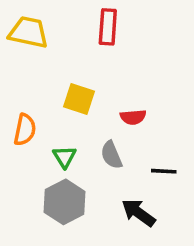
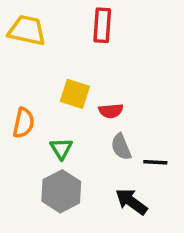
red semicircle: (133, 117) -> (111, 111), moved
gray semicircle: (111, 155) -> (121, 147), moved

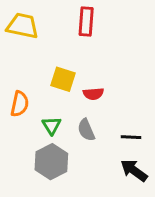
gray semicircle: (121, 147) -> (86, 130), moved
black arrow: (131, 202) -> (134, 170), moved

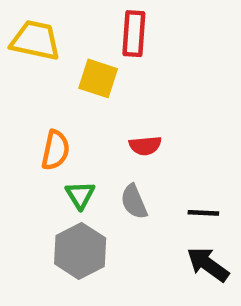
yellow square: (63, 79) -> (98, 78), moved
orange semicircle: (20, 104) -> (56, 150), moved

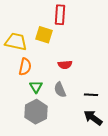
yellow trapezoid: (35, 40) -> (16, 42), moved

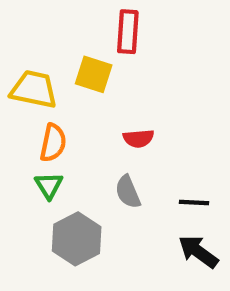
green triangle: (36, 87) -> (49, 185), moved

